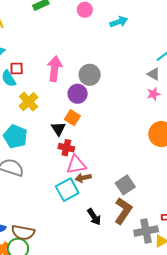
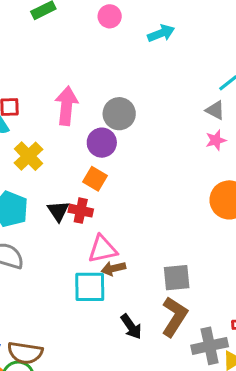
black triangle: (58, 129) -> (58, 211), moved
red cross: (66, 148) -> (81, 211), moved
gray square: (125, 185) -> (177, 278), turned 30
cyan square: (67, 190) -> (90, 287), turned 30

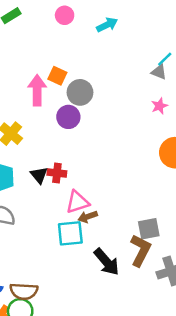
gray triangle: (215, 110) -> (159, 72), moved
orange square: (95, 179) -> (57, 76), moved
gray square: (177, 278) -> (149, 229), moved
black arrow: (131, 327) -> (107, 262), size x1.4

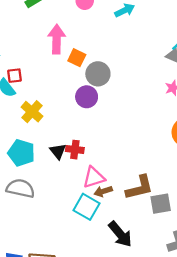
pink arrow: (37, 90) -> (57, 39), moved
cyan square: (70, 233) -> (86, 207), turned 35
brown L-shape: (140, 250) -> (139, 188), moved, turned 48

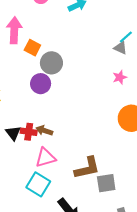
brown arrow: (103, 191) -> (44, 130), moved, turned 35

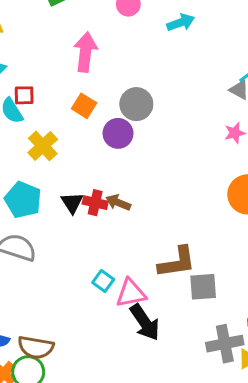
orange square: (32, 48) -> (84, 106), moved
pink triangle: (45, 158) -> (131, 293), moved
cyan square: (38, 184) -> (103, 281), size x0.6

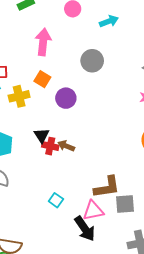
gray circle: (136, 104) -> (92, 61), moved
yellow cross: (43, 146) -> (19, 96), moved, turned 30
black triangle: (72, 203) -> (42, 135), moved
pink triangle: (131, 293) -> (93, 211), moved

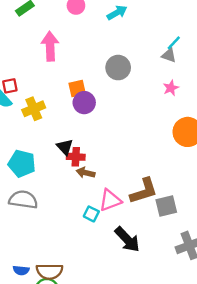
gray circle: (92, 61) -> (118, 68), moved
orange square: (42, 79) -> (77, 89), moved, turned -35
brown arrow: (66, 146) -> (86, 173), moved
pink triangle: (93, 211) -> (110, 200), moved

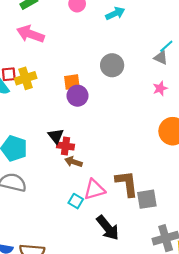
pink arrow: (50, 46) -> (30, 34), moved, turned -72
yellow cross: (34, 109) -> (26, 78), moved
brown L-shape: (144, 191) -> (127, 183), turned -84

